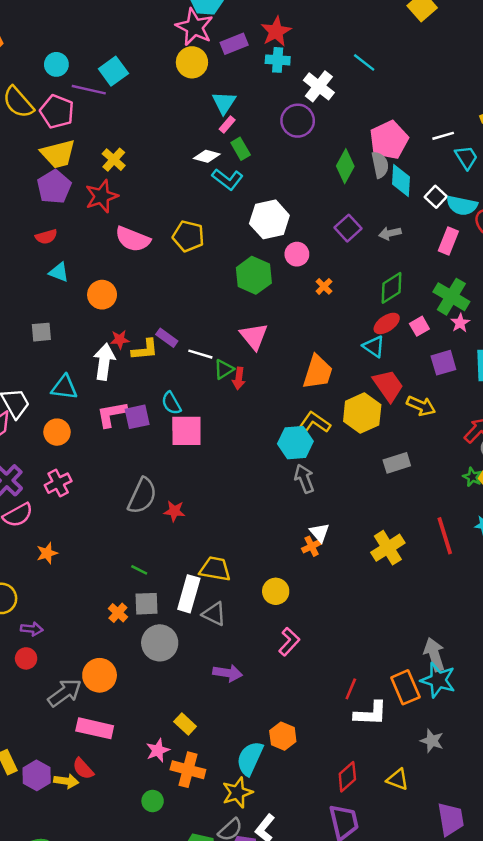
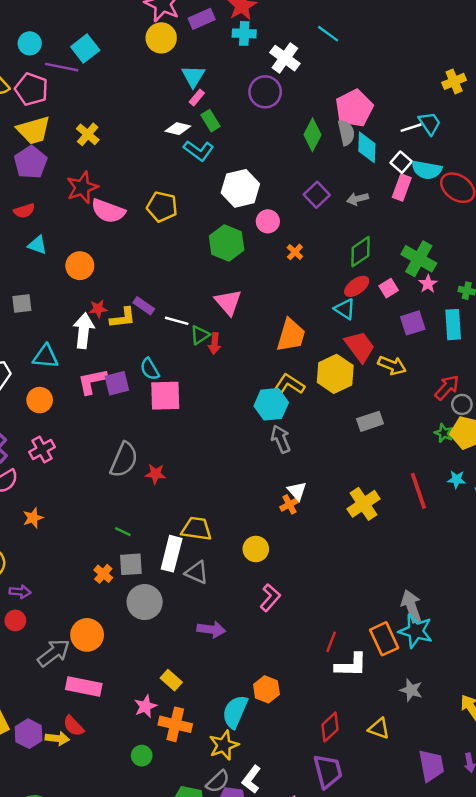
white line: (443, 136) -> (411, 128), moved
red star: (102, 196) -> (82, 187), moved
pink rectangle: (448, 241) -> (402, 188), moved

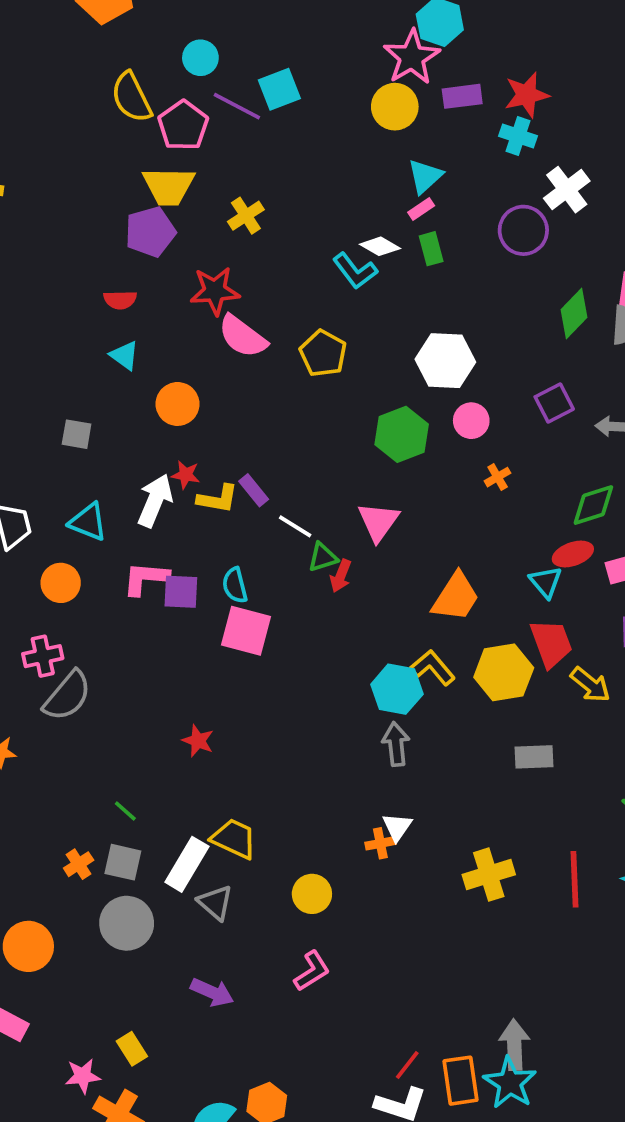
cyan L-shape: (199, 151) -> (355, 271), moved
gray semicircle: (124, 460) -> (67, 696), moved
red line: (331, 642) -> (407, 1065), moved

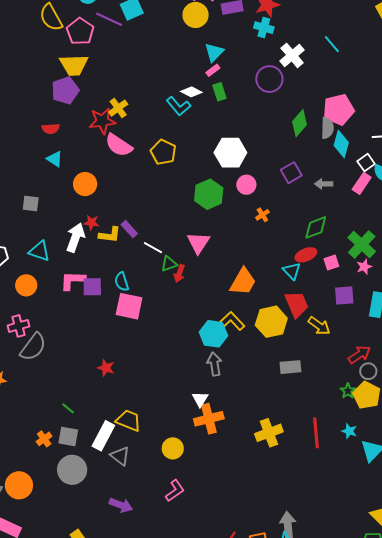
yellow cross: (246, 216) -> (118, 108), moved
white triangle: (397, 827) -> (200, 399), moved
orange cross: (380, 843) -> (209, 419), size x1.8

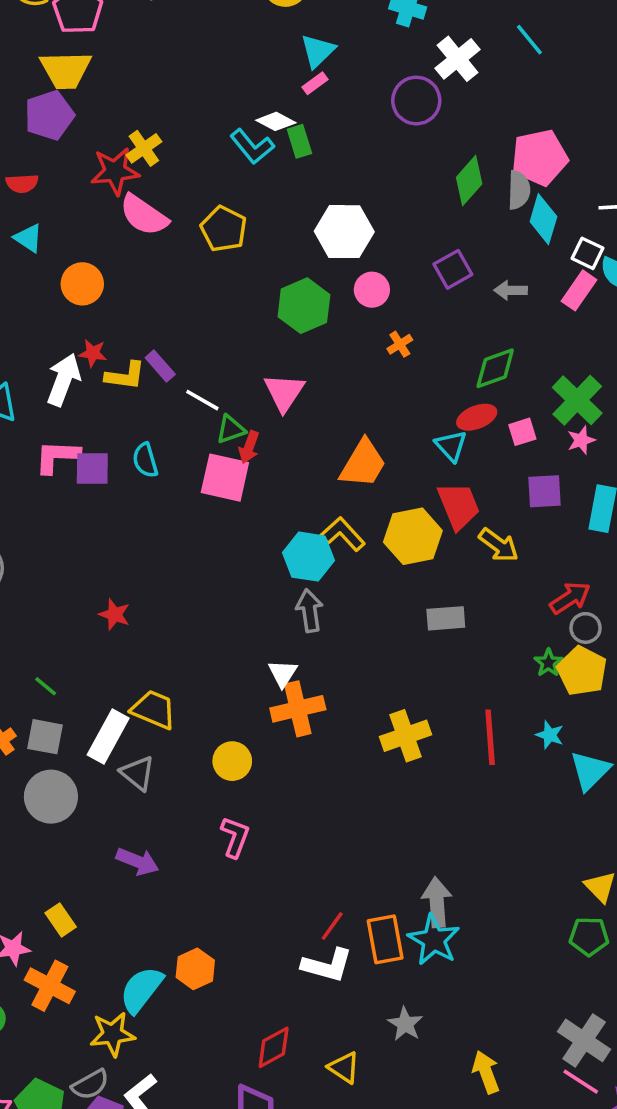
green rectangle: (219, 92) -> (299, 141), moved
white square: (366, 163) -> (588, 253), turned -30
pink square: (129, 306) -> (225, 478), moved
pink L-shape: (175, 491) -> (235, 837), turned -35

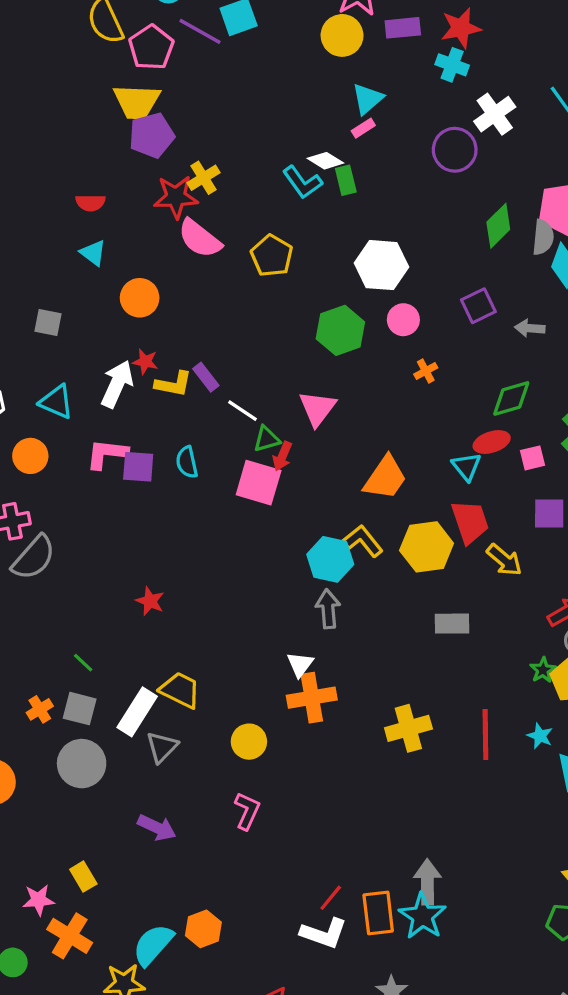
purple pentagon: (49, 115) -> (152, 135), moved
gray triangle: (138, 773) -> (162, 747), turned 32

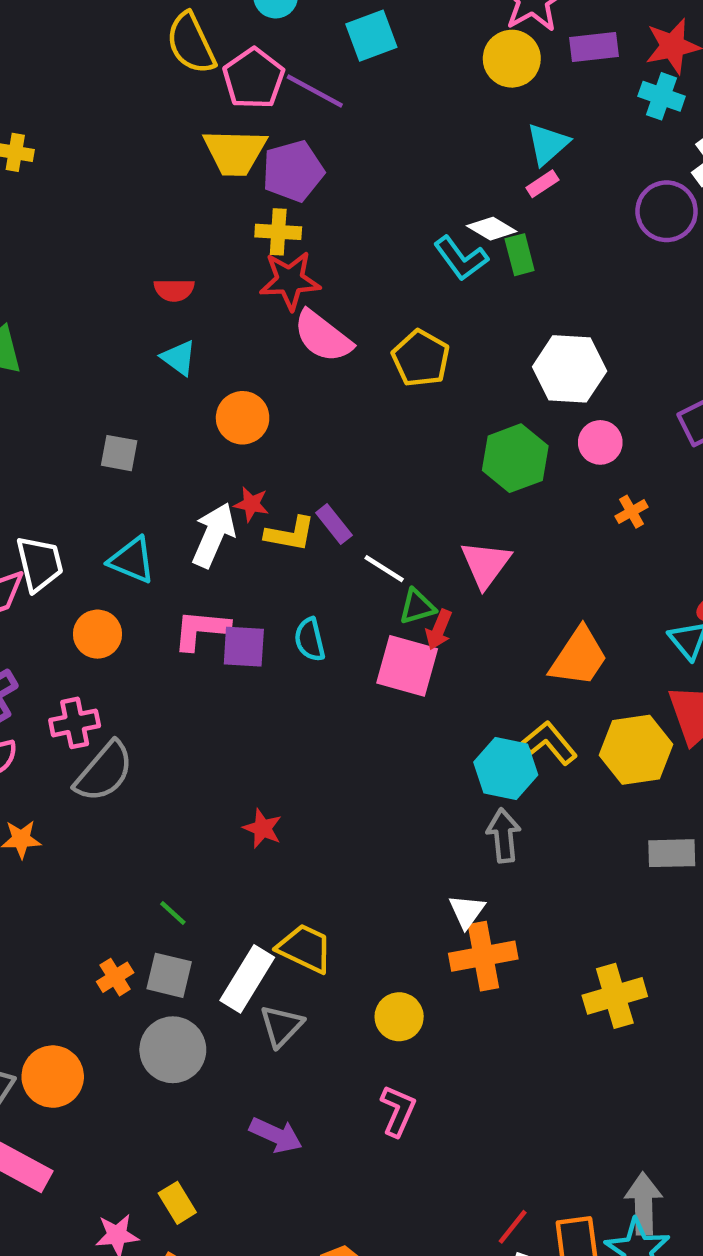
purple line: (200, 31) -> (315, 91), moved
purple pentagon: (152, 135) -> (293, 171), moved
yellow cross: (204, 178) -> (278, 232), moved, turned 36

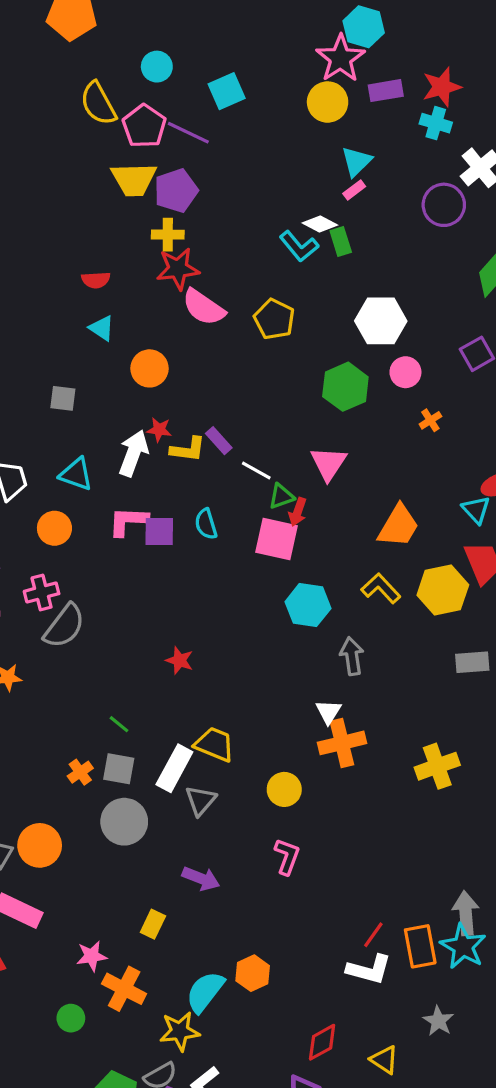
cyan hexagon: (506, 769) -> (308, 605), moved
yellow rectangle: (177, 1203) -> (153, 924), moved, turned 60

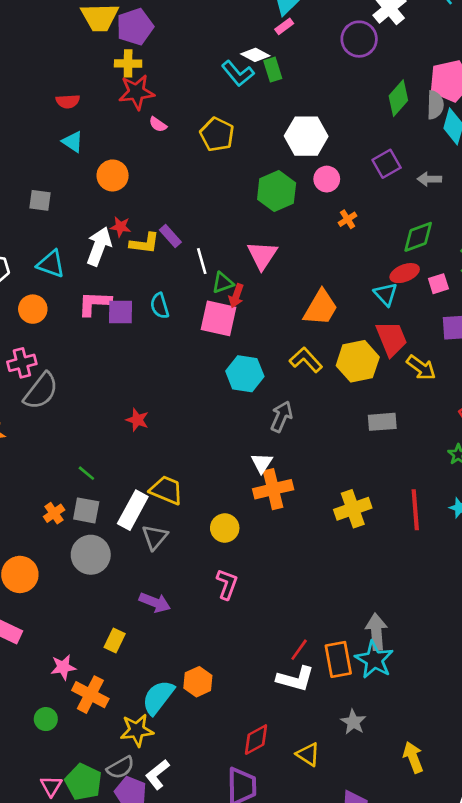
pink semicircle: (204, 307) -> (158, 124), size x0.5
white line: (256, 471) -> (202, 261), turned 45
gray arrow: (352, 656) -> (281, 417), turned 32

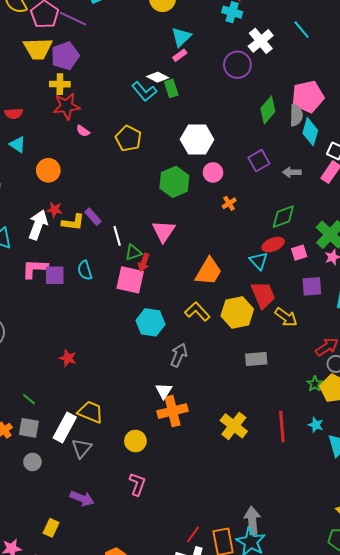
yellow cross: (353, 509) -> (234, 426), turned -32
gray circle: (91, 555) -> (32, 462), size x0.6

